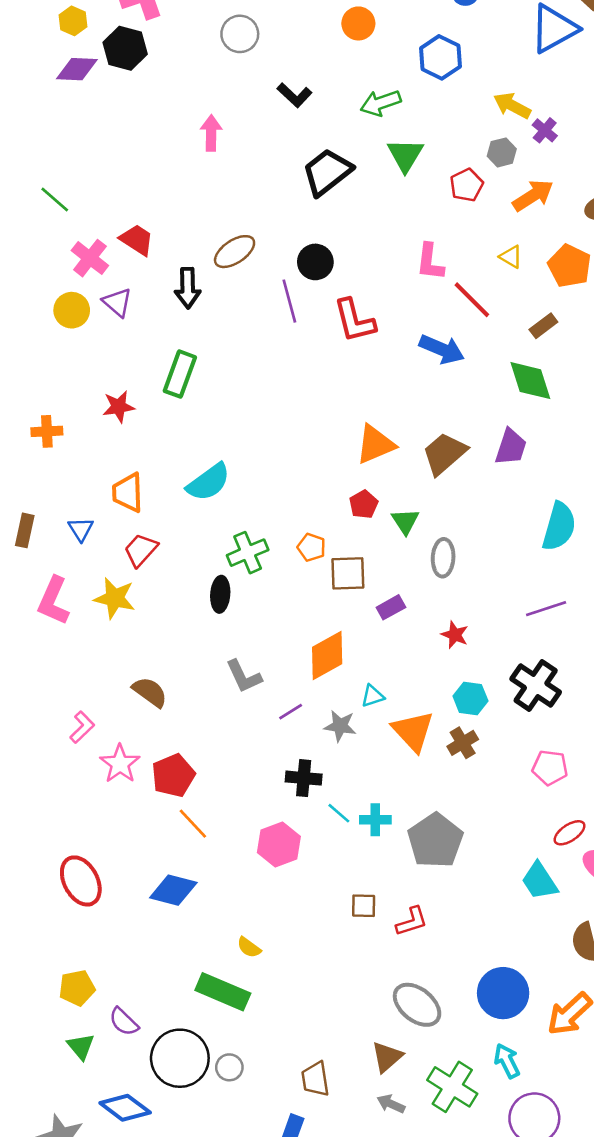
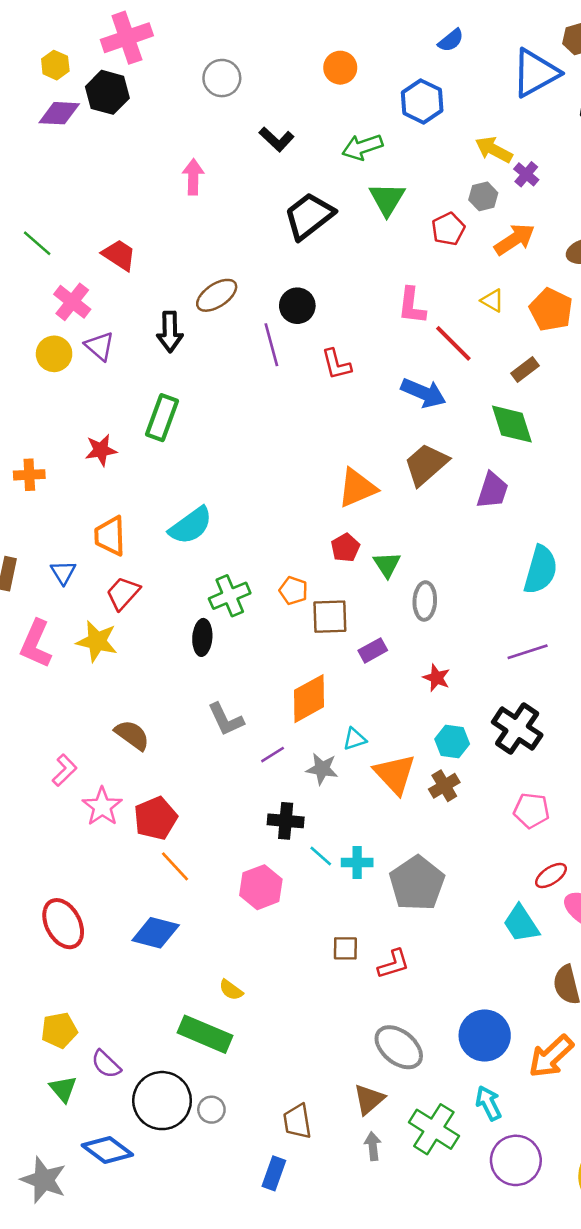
red trapezoid: (137, 240) -> (119, 255), moved
red L-shape: (354, 321) -> (336, 364), size x0.7
brown trapezoid: (444, 454) -> (426, 464), moved
gray arrow: (391, 1104) -> (373, 1146), turned 60

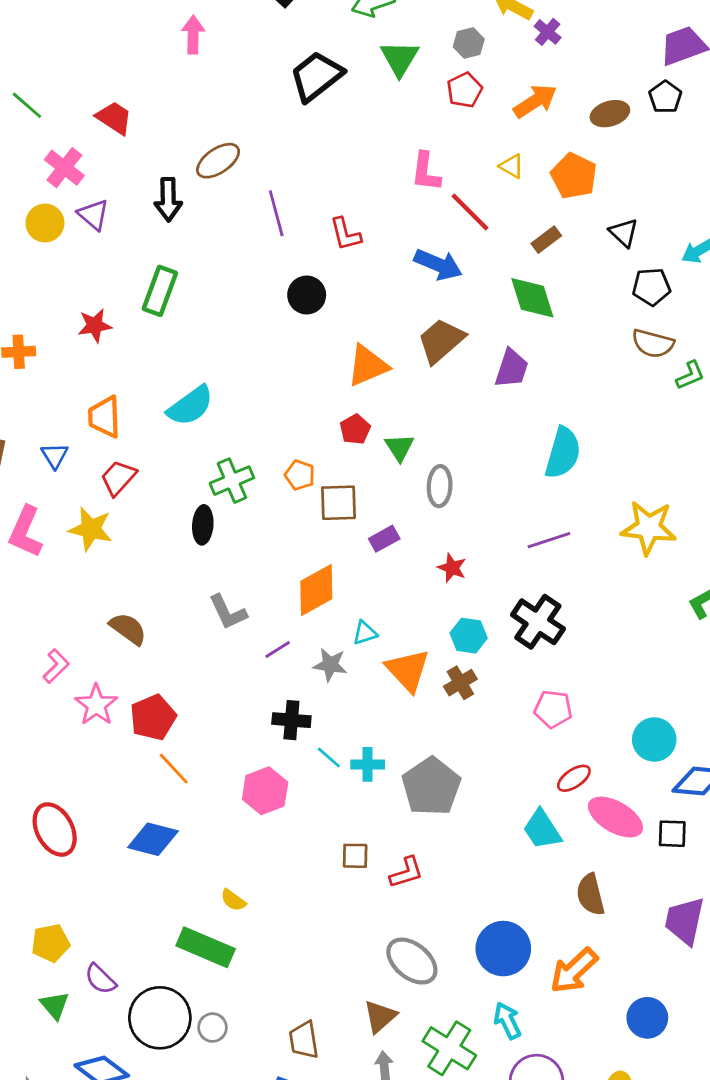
gray hexagon: (483, 196) -> (469, 43), moved
black circle: (297, 306) -> (307, 295), moved

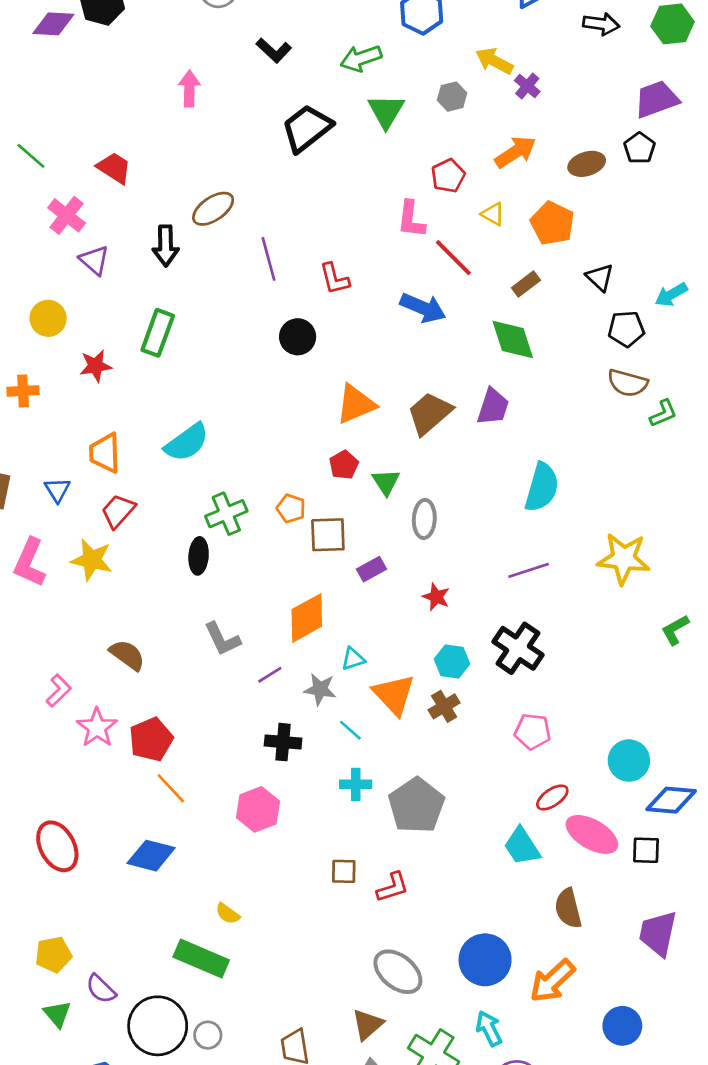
red pentagon: (465, 90) -> (448, 176), moved
yellow circle: (45, 223) -> (48, 318), moved
brown trapezoid: (441, 341) -> (430, 413), moved
cyan line: (329, 757) -> (350, 730), moved

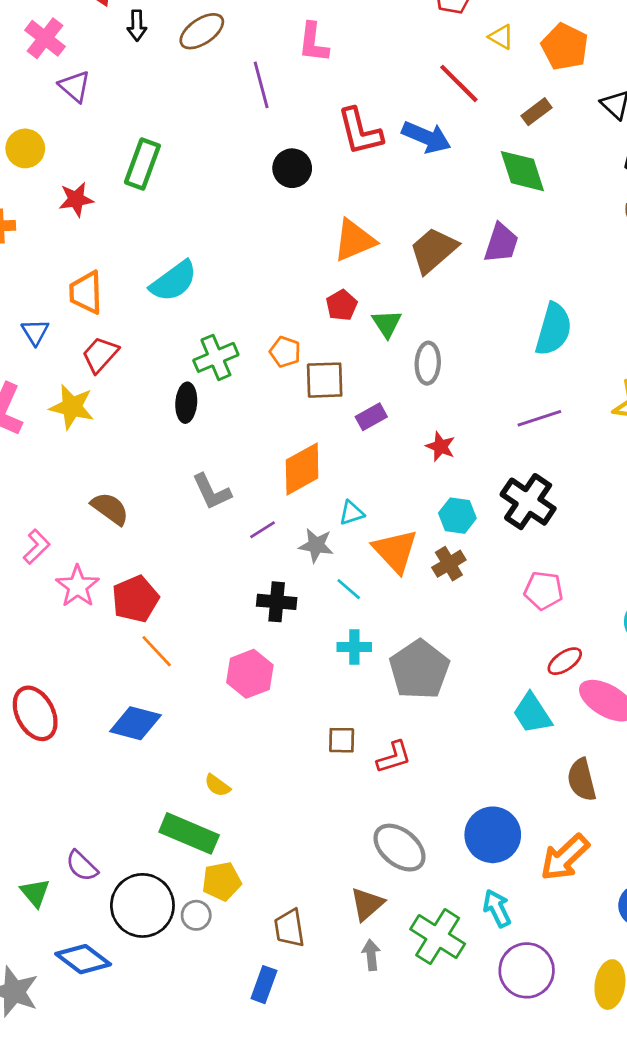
pink L-shape: (411, 219) -> (313, 43), moved
black arrow: (166, 246) -> (137, 26), moved, size x0.7
red L-shape: (335, 279) -> (360, 131), moved, size x1.4
yellow pentagon: (53, 955) -> (222, 881), moved

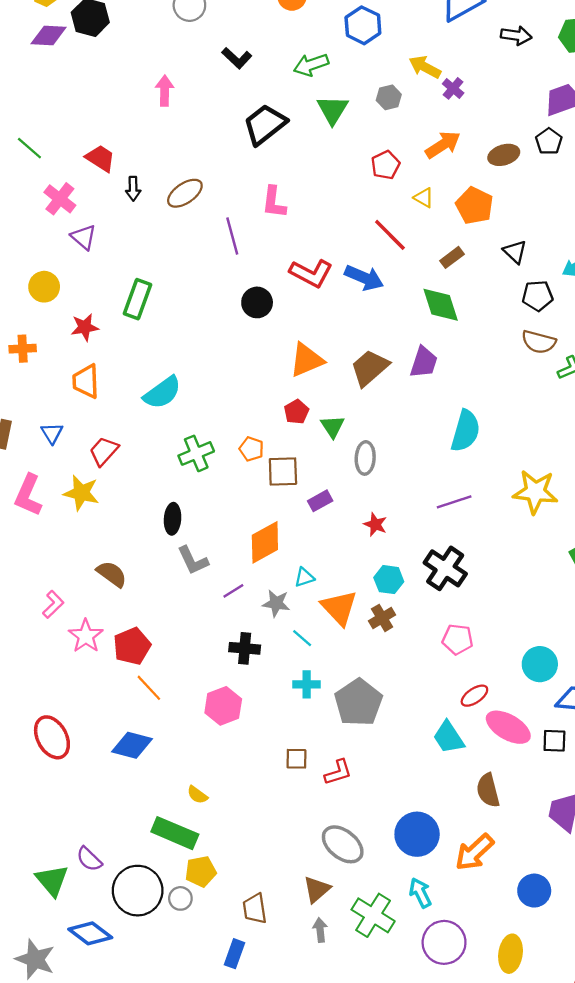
red L-shape: (360, 131) -> (311, 273), turned -48
orange trapezoid: (86, 292) -> (86, 381), moved
black ellipse: (186, 403) -> (173, 519), moved
green triangle: (35, 893) -> (52, 880), size x1.4

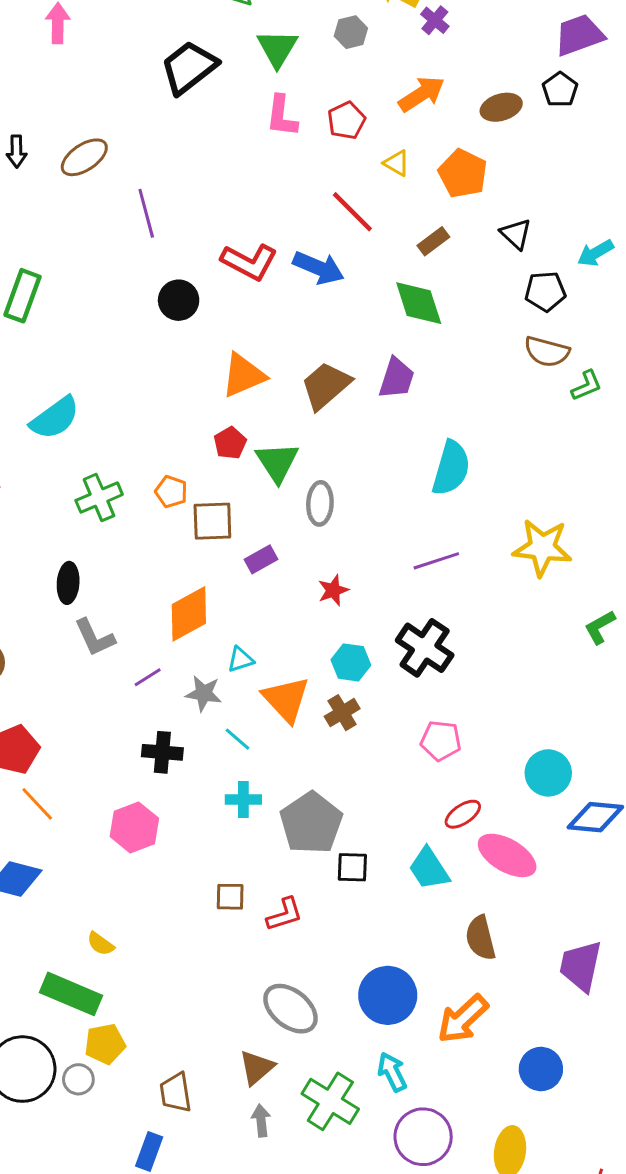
pink L-shape: (274, 202) -> (282, 116), moved
green triangle: (333, 426) -> (277, 462), size x1.4
red star: (375, 524) -> (333, 590), turned 30
black square: (554, 741) -> (352, 867), moved

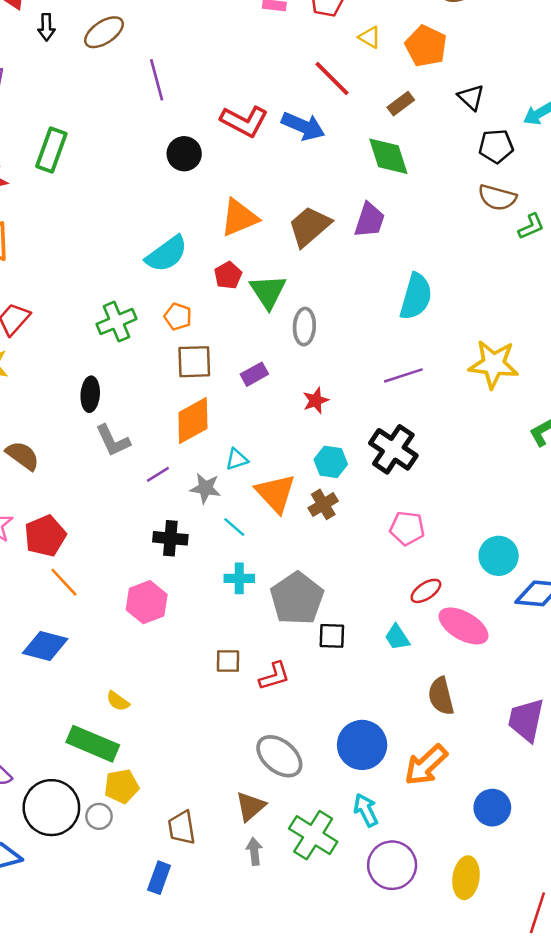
cyan semicircle: (55, 418) -> (167, 254), moved
brown square: (212, 521) -> (194, 362), moved
cyan trapezoid: (429, 869) -> (397, 637), size x0.7

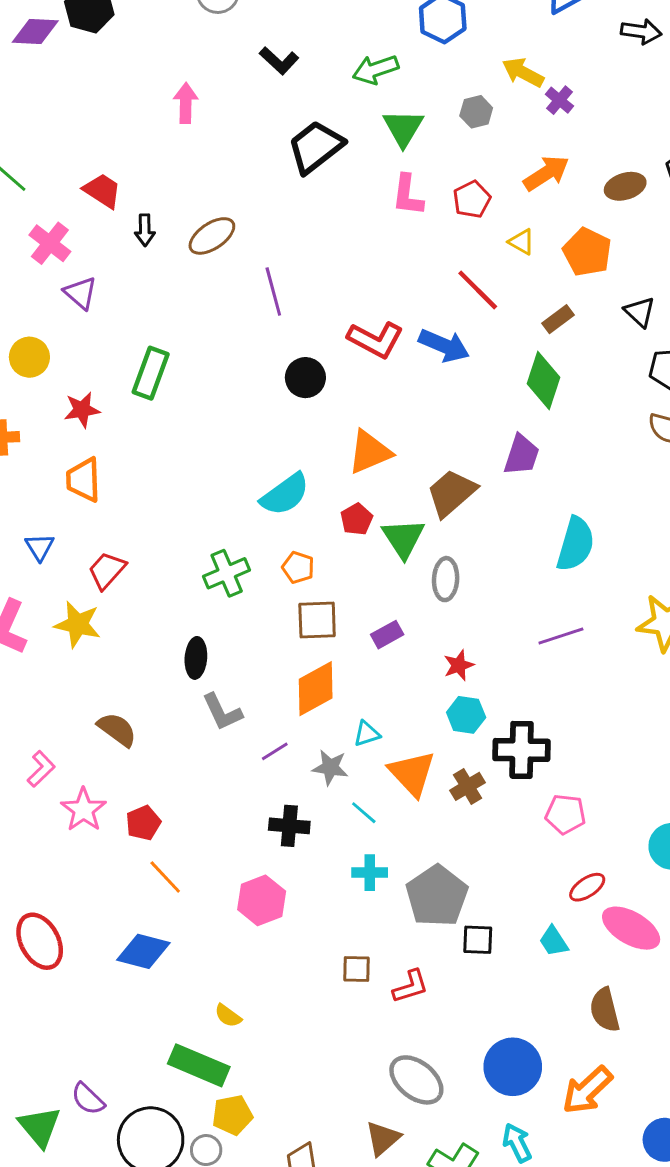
green diamond: (388, 156) -> (543, 381), turned 36
brown trapezoid: (309, 226) -> (451, 493), moved
black cross: (393, 449) -> (522, 750), moved, turned -33
cyan hexagon: (331, 462) -> (466, 715), moved
red pentagon: (45, 536) -> (143, 823), size x0.7

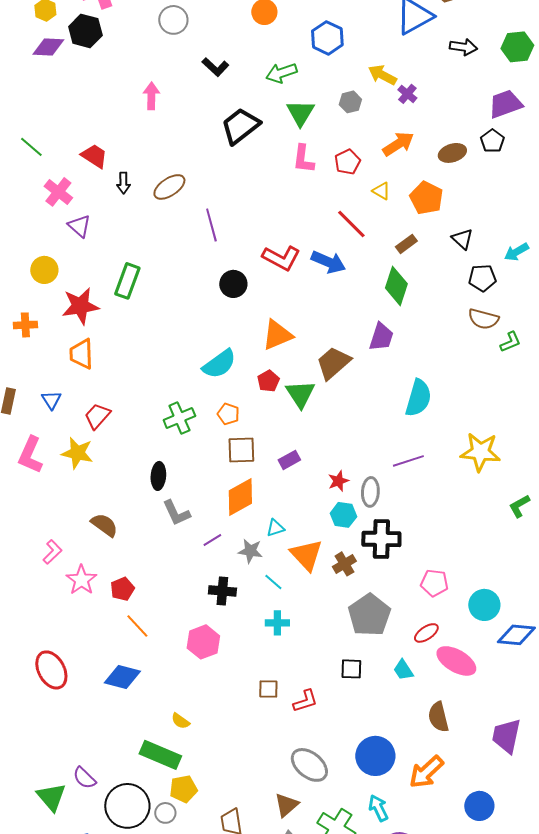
red star: (82, 410) -> (80, 306), size x1.5
gray ellipse: (446, 579) -> (370, 492), moved
pink pentagon: (565, 814) -> (434, 583), moved
gray pentagon: (437, 896) -> (369, 615), moved

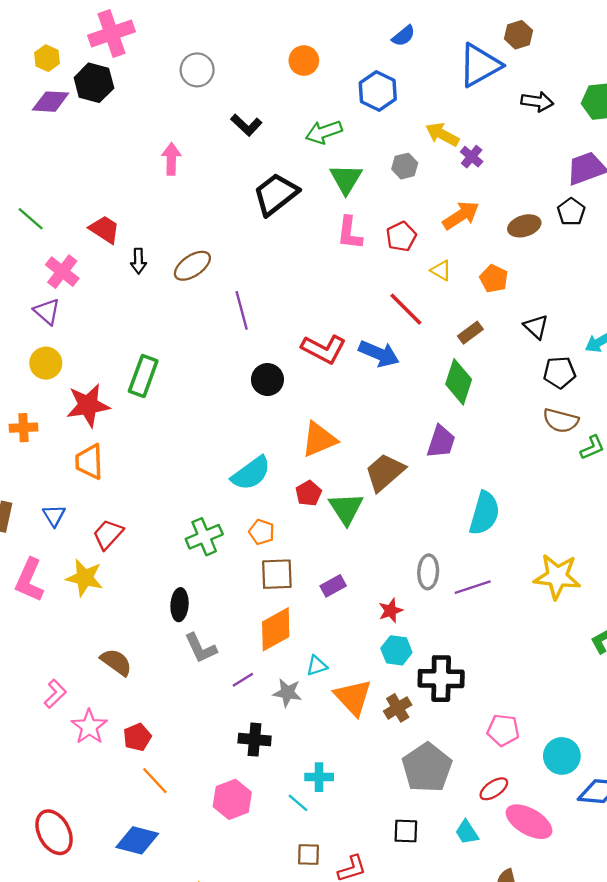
orange pentagon: (426, 198) -> (494, 279), size x0.7
purple triangle: (79, 226) -> (47, 311), moved
gray ellipse: (370, 492) -> (428, 572), moved
cyan line: (273, 582) -> (298, 803), moved

